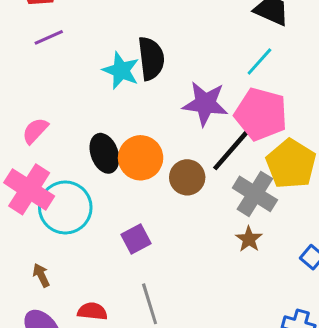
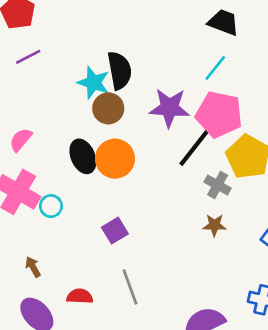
brown circle: (187, 177) -> (108, 108), moved
gray cross: (255, 194) -> (218, 185), size x0.7
cyan circle: (65, 207) -> (51, 206), size x0.5
brown star: (249, 239) -> (214, 225), turned -30

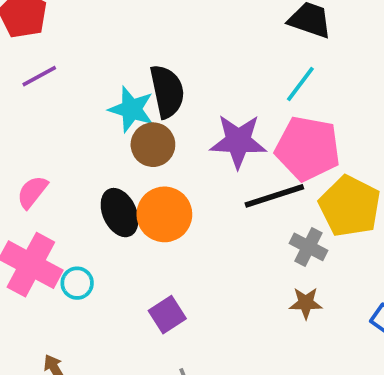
black line: (194, 148) -> (274, 196), turned 36

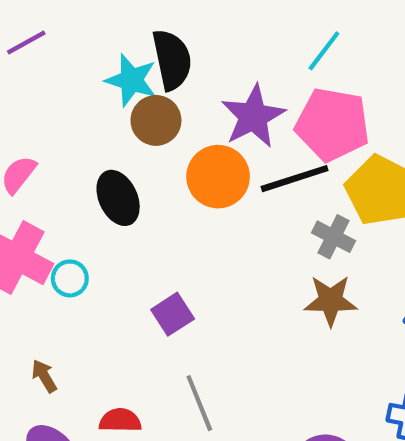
purple star: (238, 141) -> (253, 116), turned -30
orange circle: (164, 214) -> (218, 177), moved
brown star: (306, 303) -> (331, 301), size x1.4

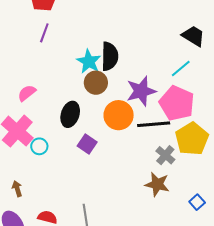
purple line: (26, 42) -> (44, 33), turned -54
black ellipse: (118, 198) -> (70, 114), turned 30
purple square: (173, 314) -> (87, 144), moved, turned -36

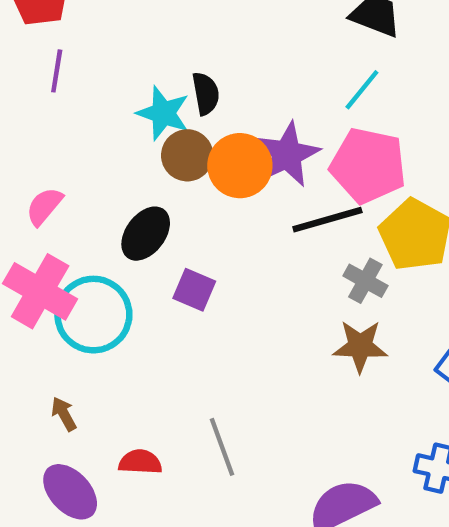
black semicircle: (110, 56) -> (206, 94), size x0.7
black ellipse: (70, 114) -> (146, 234), turned 30
orange circle: (119, 115) -> (240, 166), moved
cyan circle: (39, 146) -> (93, 315), size x2.0

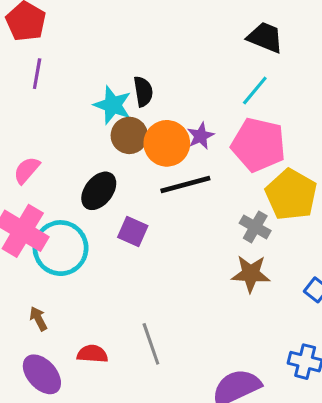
purple star: (287, 154) -> (201, 136), size x0.6
black line: (327, 220) -> (185, 185), moved

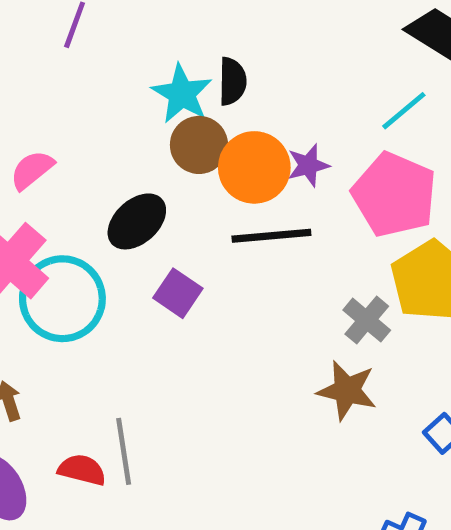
gray line: (151, 344) -> (124, 451), moved

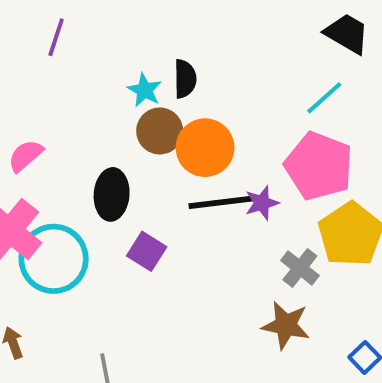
cyan star: (182, 94) -> (145, 90), size x0.7
purple star: (308, 165) -> (262, 203), moved
black ellipse: (137, 221) -> (112, 194), turned -42

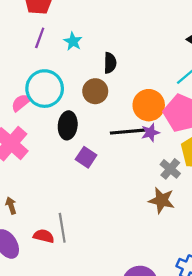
cyan star: (145, 90) -> (73, 41), moved
orange circle: (205, 148) -> (149, 105), moved
cyan circle: (54, 259) -> (45, 89), moved

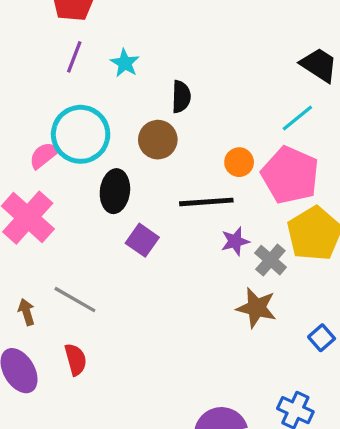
orange circle: (149, 105) -> (239, 162), size x0.6
purple star: (150, 133) -> (235, 241), moved
gray line: (62, 228) -> (75, 300), moved, turned -52
red semicircle: (44, 236) -> (76, 359), turned 60

